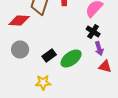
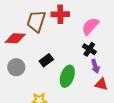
black rectangle: (49, 56) -> (46, 60), moved
green ellipse: (71, 58) -> (67, 76), turned -35

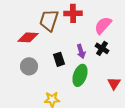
black rectangle: (46, 60) -> (59, 59), turned -72
purple arrow: (95, 66) -> (81, 51), moved
red triangle: (101, 84) -> (114, 83), turned 48

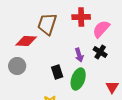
red cross: (73, 13) -> (81, 17), moved
black rectangle: (59, 59) -> (57, 72), moved
gray circle: (29, 66) -> (17, 66), moved

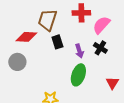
black rectangle: (57, 72) -> (57, 42), moved

